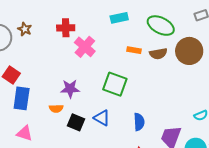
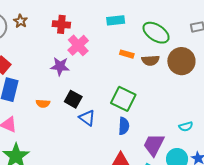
green square: (115, 84) -> (123, 99), moved
purple star: (70, 89) -> (60, 66), moved
black square: (76, 122) -> (73, 99), moved

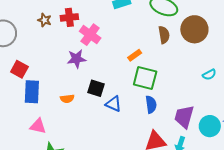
brown star: (20, 21) -> (45, 20), moved
orange rectangle: (127, 54) -> (135, 55), moved, turned -40
brown semicircle: (150, 60) -> (164, 35), turned -84
cyan semicircle: (186, 126) -> (209, 75), moved

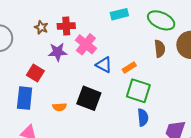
purple star: (77, 59) -> (58, 52), moved
red square: (19, 69) -> (35, 73), moved
black square: (96, 88) -> (89, 98), size x1.4
blue triangle: (113, 104) -> (104, 65), moved

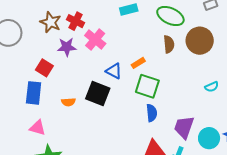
red cross: (66, 26) -> (76, 21), turned 30
brown star: (41, 27) -> (51, 22), size x1.5
blue triangle: (104, 65) -> (114, 71), moved

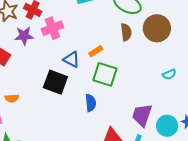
pink cross: (95, 40) -> (52, 28), turned 30
orange semicircle: (68, 102) -> (12, 98), moved
blue semicircle: (152, 113) -> (91, 103), moved

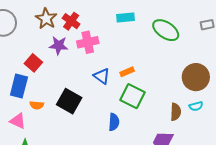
brown circle: (157, 28) -> (196, 77), moved
brown semicircle: (126, 32) -> (176, 112), moved
black square: (55, 82) -> (69, 101), moved

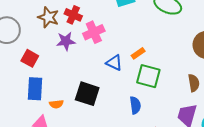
red square: (33, 63) -> (30, 58), moved

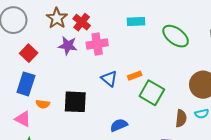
green square: (148, 76) -> (152, 93), moved
black square: (87, 94) -> (75, 102), turned -30
blue semicircle: (135, 105) -> (119, 125), turned -120

